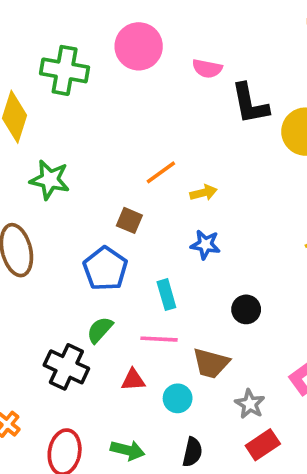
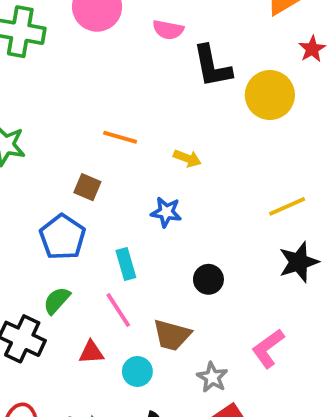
orange line: (161, 172) -> (120, 137), turned 52
yellow arrow: (204, 193) -> (187, 158), moved, turned 35
pink line: (159, 339) -> (118, 310), turned 54

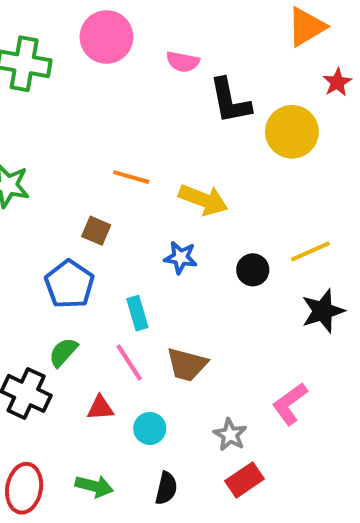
yellow arrow: (187, 158) -> (203, 200), size x1.6
black circle: (208, 279) -> (253, 270), moved
brown trapezoid: (172, 335) -> (187, 365), moved

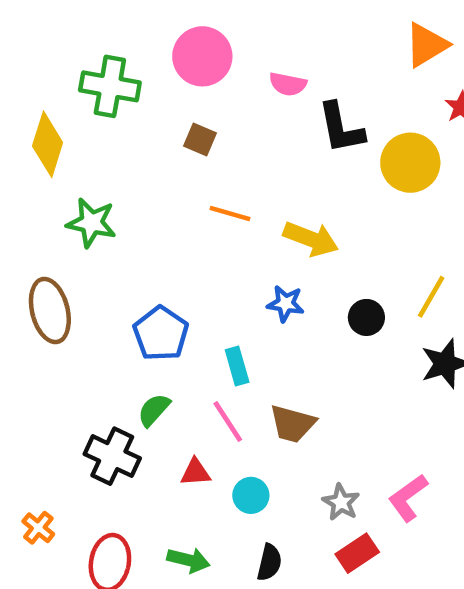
brown square: (96, 231) -> (200, 140), moved
yellow line: (310, 251) -> (431, 297), turned -36
pink L-shape: (290, 404) -> (408, 498), moved

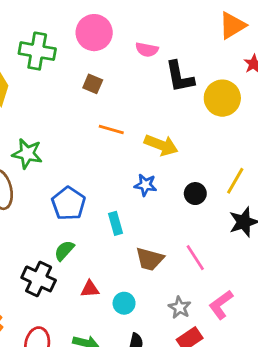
green star: (91, 223) -> (27, 154), moved
pink line: (228, 421) -> (195, 258), moved

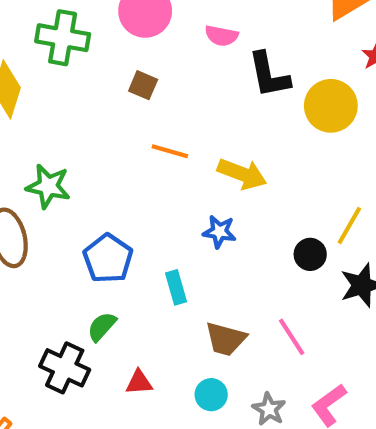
black circle: (195, 194) -> (310, 254), moved
cyan circle: (124, 303) -> (211, 395), moved

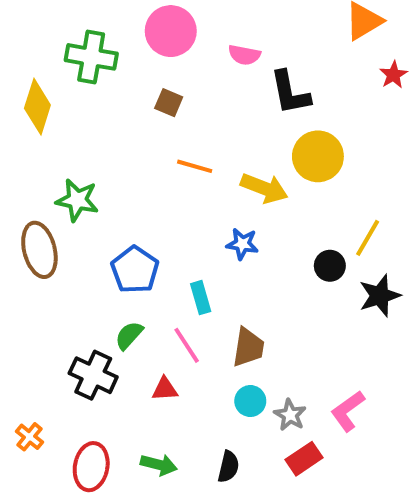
yellow circle: (331, 106) -> (318, 156), moved
pink line: (292, 337) -> (187, 345), moved
brown trapezoid: (226, 339) -> (248, 347), turned -96
cyan circle: (211, 395) -> (250, 401), moved

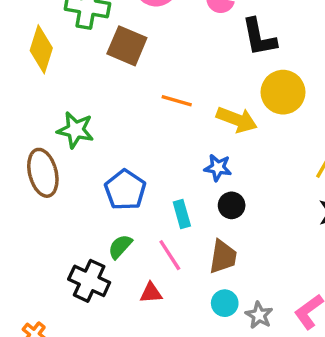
brown square: (169, 103) -> (127, 46), moved, size x1.6
black circle: (330, 266) -> (232, 205), moved

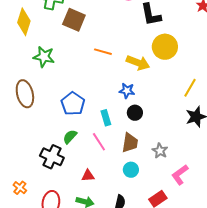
green star: (75, 130) -> (44, 57), moved
red triangle: (151, 293) -> (88, 176), moved
gray star: (259, 315) -> (160, 151), moved

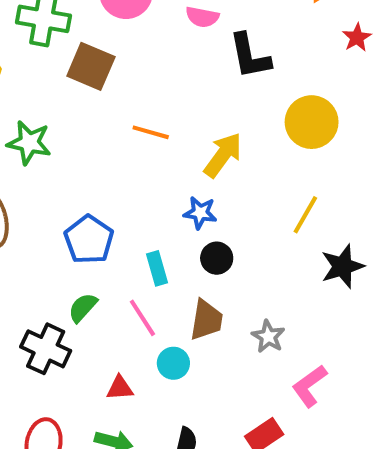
yellow circle: (165, 47) -> (312, 122), moved
yellow arrow: (138, 63) -> (223, 155), turned -75
yellow line: (190, 88) -> (305, 215), moved
cyan circle: (131, 170) -> (173, 363), moved

